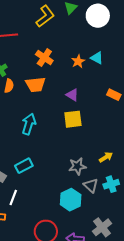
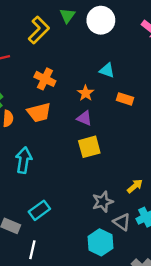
orange star: (78, 61) -> (86, 93), moved
orange rectangle: (114, 95) -> (125, 99), moved
cyan arrow: (29, 124) -> (24, 160), moved

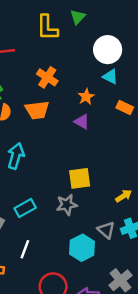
white circle: (101, 20) -> (108, 50), moved
yellow L-shape: (39, 30) -> (47, 28), turned 128
yellow square: (89, 147) -> (80, 178), moved
gray star: (103, 202) -> (67, 205), moved
white line: (32, 250) -> (25, 249), moved

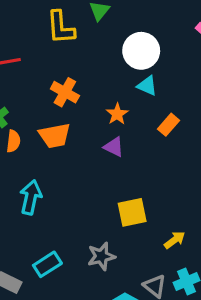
orange rectangle: (125, 107) -> (169, 125), turned -70
yellow square: (80, 178) -> (132, 212), moved

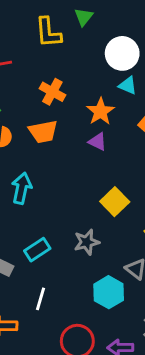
orange star: (117, 114) -> (100, 111), size x1.4
yellow square: (132, 212) -> (115, 202), turned -32

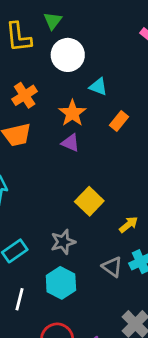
white circle: (122, 53) -> (68, 55), moved
orange cross: (52, 92) -> (25, 95), turned 30
cyan hexagon: (109, 292) -> (61, 283), moved

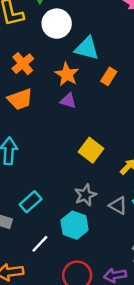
cyan triangle: (98, 87) -> (87, 48), size x1.5
gray star: (63, 242) -> (85, 195), moved
white line: (20, 299) -> (40, 244), turned 36

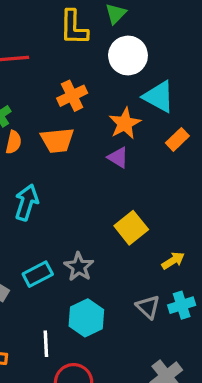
gray star: (85, 195) -> (79, 267), moved, turned -30
white line: (40, 244) -> (46, 344), moved, turned -60

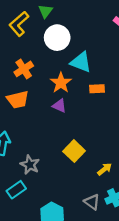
yellow L-shape: (74, 28) -> (19, 24), turned 55
orange rectangle: (177, 139) -> (97, 89), turned 48
gray star: (79, 267) -> (30, 165), moved

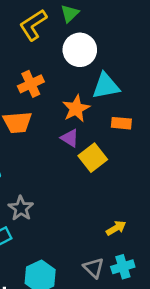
cyan triangle: (81, 62) -> (106, 86), turned -40
yellow square: (74, 151) -> (93, 158), moved

